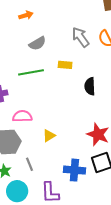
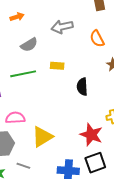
gray arrow: (81, 37) -> (62, 27), moved, turned -65
yellow triangle: (49, 136) -> (42, 137), size x1.6
gray line: (30, 164) -> (23, 166), turned -48

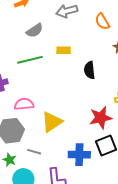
red star: (91, 135) -> (101, 118), turned -30

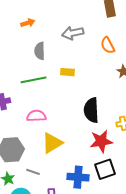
gray semicircle: (35, 31) -> (40, 51), turned 120
black semicircle: (89, 70) -> (91, 110), moved, size x1.4
pink semicircle: (24, 104) -> (36, 116), moved

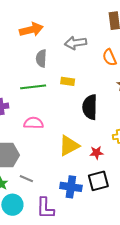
orange arrow: (28, 23) -> (31, 30), size x1.6
black semicircle: (91, 110) -> (90, 107), moved
red star: (101, 141) -> (97, 153), size x0.6
yellow triangle: (52, 143) -> (69, 146), moved

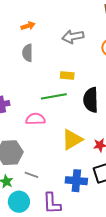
orange arrow: (31, 30) -> (28, 26), size x0.6
gray semicircle: (41, 58) -> (28, 53), moved
green line: (33, 87) -> (54, 96), moved

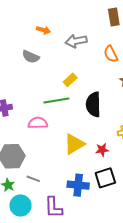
orange arrow: (28, 26) -> (43, 30), moved, turned 32
gray semicircle: (28, 53) -> (31, 57), turned -66
yellow rectangle: (67, 76) -> (70, 80), turned -48

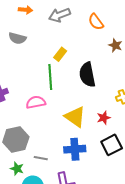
green line: (56, 100) -> (50, 77), turned -75
yellow triangle: (74, 144) -> (75, 117), turned -45
blue cross: (78, 185) -> (75, 149), moved

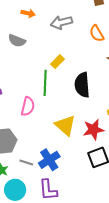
pink semicircle: (36, 102) -> (28, 106), turned 108
red star: (104, 118) -> (93, 130), size x1.5
blue cross: (75, 149) -> (49, 160), moved, turned -35

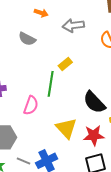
black semicircle: (82, 85) -> (94, 102), moved, turned -45

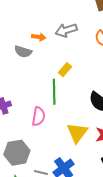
orange arrow: (41, 13) -> (39, 37), moved
yellow triangle: (66, 128) -> (77, 133), turned 30

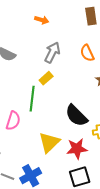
gray arrow: (66, 30) -> (52, 52), moved, turned 125
orange arrow: (39, 37) -> (42, 20), moved

